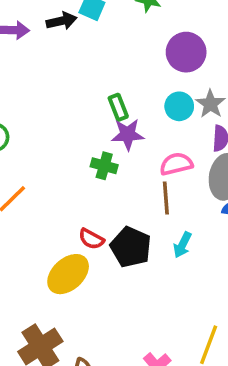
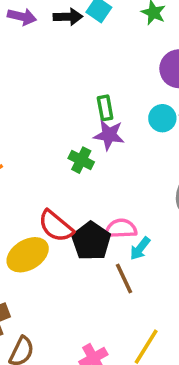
pink semicircle: (176, 164) -> (121, 229), moved
brown line: (166, 198) -> (124, 278), moved, turned -32
red semicircle: (91, 239) -> (56, 226), size x1.5

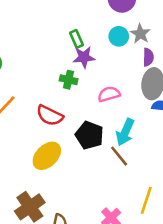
red semicircle: (56, 226) -> (50, 116), moved
pink semicircle: (121, 229) -> (109, 94), moved
cyan arrow: (140, 248) -> (125, 132), size x1.5

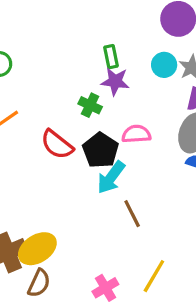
cyan arrow: (125, 132) -> (111, 177), moved
black pentagon: (89, 135) -> (101, 150), moved
yellow ellipse: (47, 156) -> (37, 249), moved

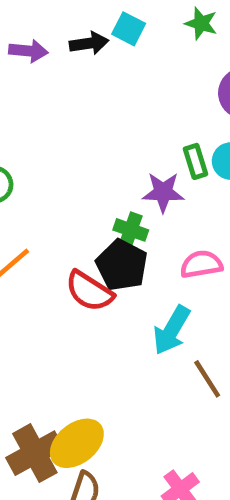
green rectangle: (111, 57) -> (196, 161), moved
black pentagon: (101, 150) -> (122, 265), moved

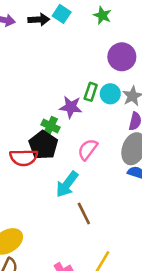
green rectangle: (196, 161) -> (91, 92), turned 30
pink semicircle: (201, 264) -> (88, 149), turned -50
red semicircle: (89, 291) -> (24, 158), turned -40

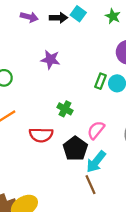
purple star: (71, 107) -> (50, 59), moved
black pentagon: (43, 145) -> (75, 149), moved
cyan arrow: (67, 184) -> (96, 162), moved

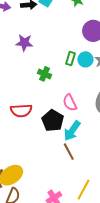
green cross: (65, 109) -> (45, 74), moved
pink semicircle: (96, 130) -> (70, 103), turned -60

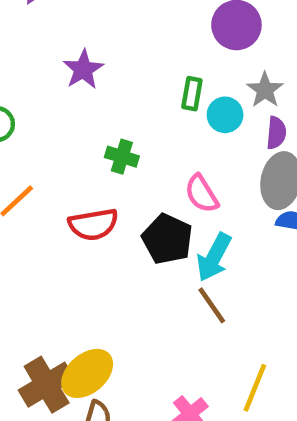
purple star: (24, 43) -> (83, 69), turned -30
cyan circle: (85, 59) -> (225, 115), moved
green cross: (45, 74) -> (122, 157), moved

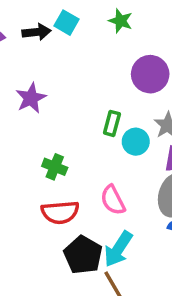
red semicircle: (93, 224) -> (60, 212), moved
black pentagon: (167, 239) -> (83, 255), moved

